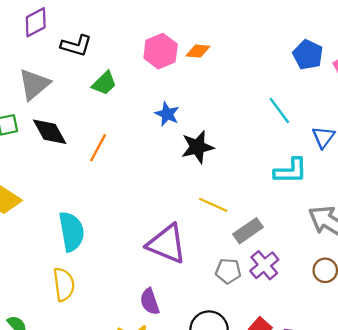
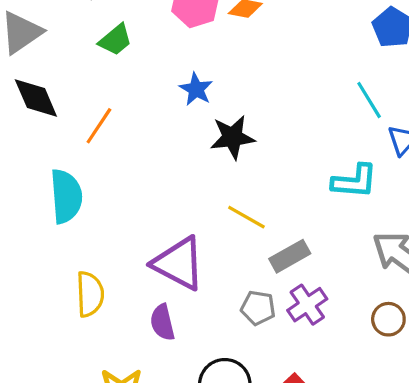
cyan line: (279, 110) -> (369, 100), moved
cyan semicircle: (72, 232) -> (66, 196), moved
yellow semicircle: (64, 284) -> (90, 294), moved
purple semicircle: (150, 302) -> (162, 322), moved

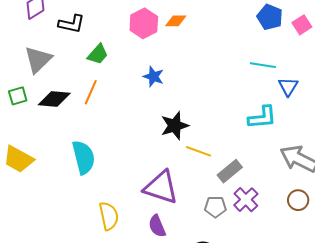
black diamond: (36, 98) -> (54, 99), turned -52
cyan line: (369, 100) -> (263, 65), turned -40
orange line: (99, 126) -> (91, 92), moved
black star: (232, 137) -> (175, 126), moved

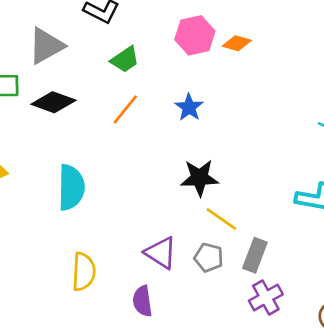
orange line: (91, 92) -> (125, 109), moved
gray rectangle: (230, 171) -> (255, 255), turned -45
purple triangle: (161, 187) -> (161, 253), size x0.7
gray pentagon: (215, 207) -> (209, 257), moved

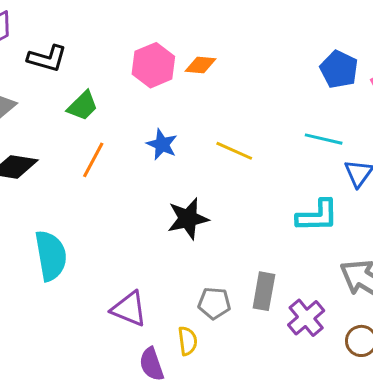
yellow line: (221, 219) -> (234, 151), moved
purple triangle: (161, 253) -> (129, 309), moved
yellow semicircle: (84, 272) -> (188, 341), moved, size x0.7
purple cross: (266, 297) -> (306, 318), moved

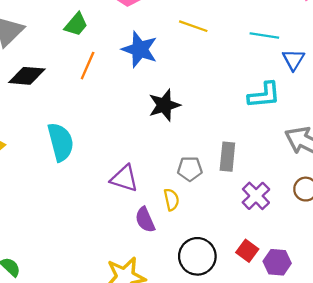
blue star: (162, 144) -> (140, 49), size x1.5
yellow line: (234, 151) -> (193, 26), moved
purple cross: (306, 318) -> (256, 196), moved

